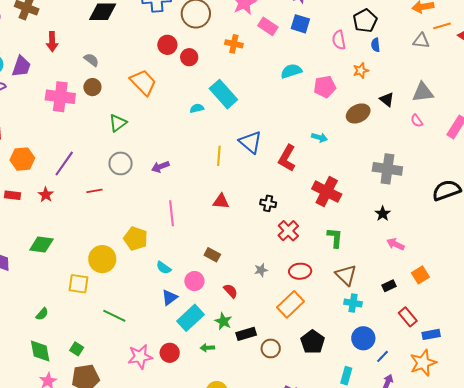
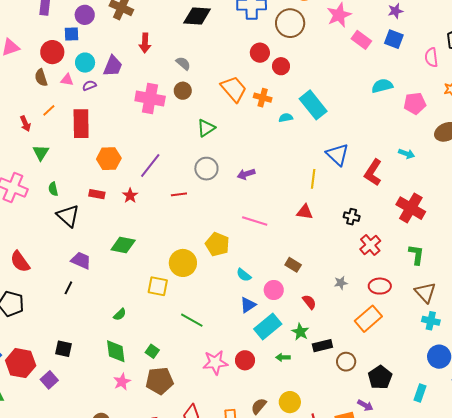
orange cross: (234, 44) -> (263, 98), moved
yellow line: (219, 156) -> (313, 179), moved
pink line: (172, 213) -> (255, 221), turned -70
black pentagon: (313, 342) -> (380, 377), moved

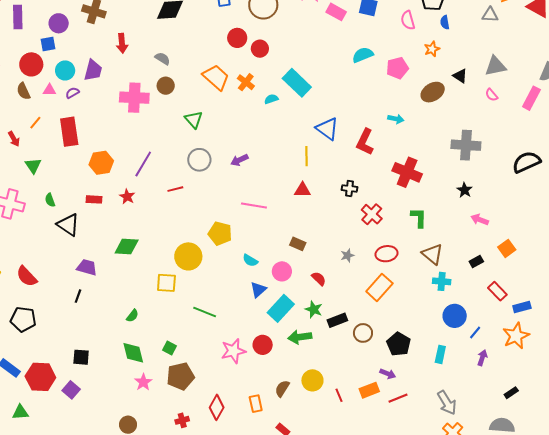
orange cross: (263, 98) -> (246, 82), turned 30
green triangle: (206, 128) -> (194, 120), turned -30
green arrow: (283, 357) -> (300, 337), size x1.6

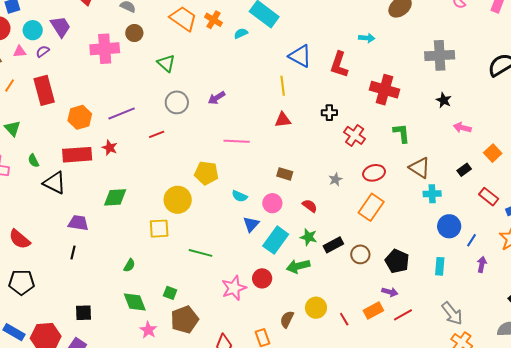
purple trapezoid: (93, 70) -> (60, 27), turned -40
purple line: (143, 164) -> (122, 113), turned 44
red rectangle: (94, 199) -> (77, 155), size x1.8

